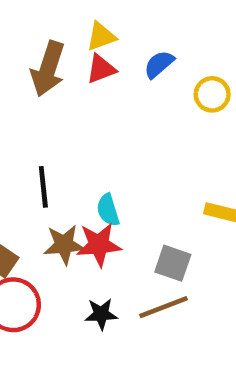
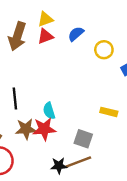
black star: (101, 314) -> (59, 166), moved

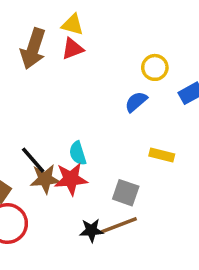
yellow triangle: (45, 19) -> (73, 25), turned 35
blue semicircle: (76, 34) -> (136, 102), moved
black line: (15, 99) -> (33, 160), moved, turned -35

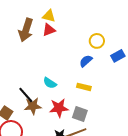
cyan semicircle: (78, 153) -> (50, 83), moved, turned -40
yellow rectangle: (162, 155) -> (84, 87), moved
red star: (71, 179) -> (59, 108), moved

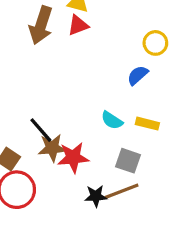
cyan semicircle: (50, 83) -> (112, 120), moved
yellow rectangle: (84, 87) -> (147, 124), moved
red star: (59, 108) -> (73, 157), moved

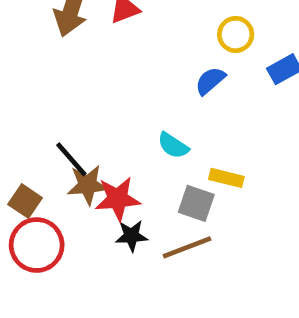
yellow rectangle: (147, 124) -> (226, 178), moved
black star: (96, 196) -> (131, 236), moved

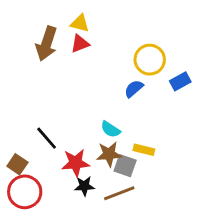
yellow circle: (236, 34) -> (150, 60), size x1.4
brown star: (88, 185) -> (109, 154), moved

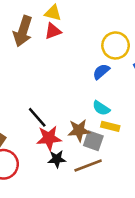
cyan semicircle: (110, 129) -> (101, 108), moved
black line: (47, 138) -> (37, 117), moved

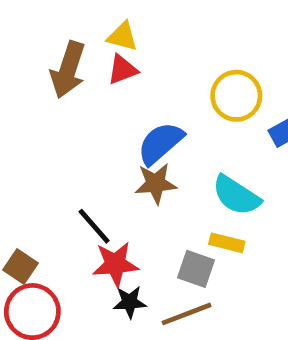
blue semicircle: (101, 72) -> (160, 143), moved, size x1.5
cyan semicircle: (101, 108) -> (236, 195), moved, size x1.5
brown star: (79, 130) -> (156, 184), moved

